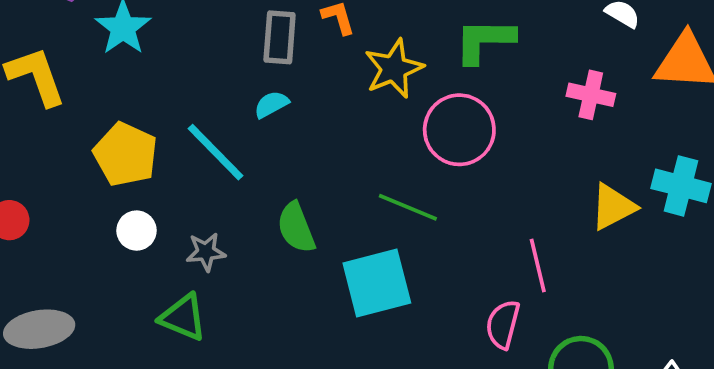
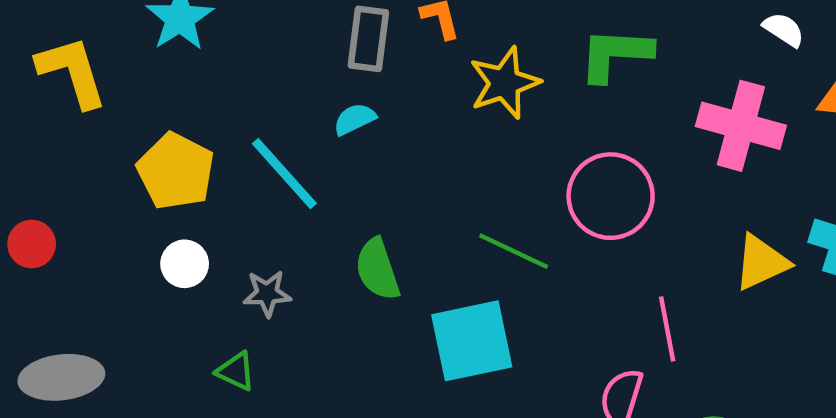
pink cross: (591, 95) -> (741, 126), size x1.5
pink circle: (459, 130) -> (611, 196), moved
green triangle: (183, 317) -> (236, 371), size x0.7

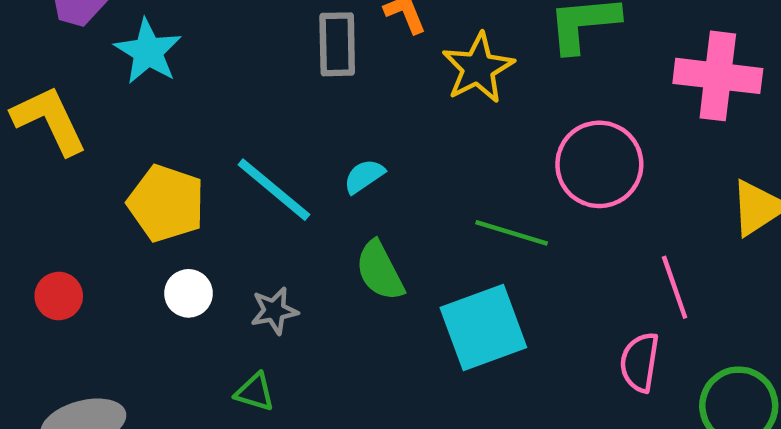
cyan semicircle: (355, 119) -> (364, 176), moved
red circle: (32, 244) -> (59, 296), moved

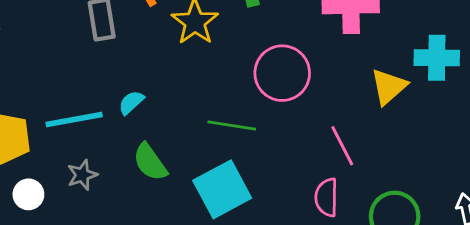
cyan line: (274, 190) -> (74, 119), turned -42
gray star: (274, 311) -> (82, 175), moved

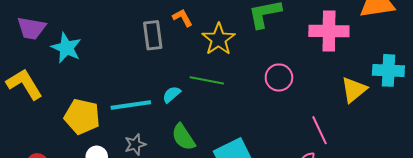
pink circle: (282, 73) -> (279, 77), size x0.7
green line: (232, 126) -> (207, 80), moved

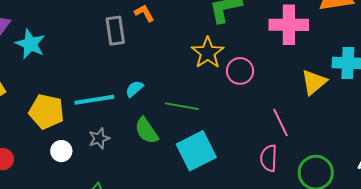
yellow star: (219, 39) -> (208, 53), moved
green line: (207, 80) -> (182, 106), moved

